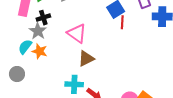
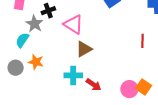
black cross: (43, 18) -> (48, 11), moved
red line: (122, 22) -> (143, 41), moved
orange star: (40, 51) -> (36, 62), moved

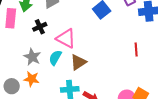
gray star: (34, 24) -> (32, 57), moved
cyan semicircle: (22, 40) -> (55, 58), moved

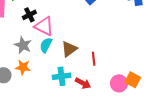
pink triangle: (66, 38) -> (44, 26), moved
red line: (136, 49) -> (94, 59), moved

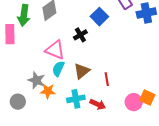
black cross: (29, 15) -> (80, 35), moved
gray star: (23, 45) -> (36, 80), moved
orange star: (23, 67) -> (48, 91), moved

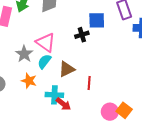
blue square: (99, 17) -> (97, 20), turned 30
black cross: (80, 35) -> (82, 35), moved
gray star: (36, 80) -> (24, 54), moved
red arrow: (98, 104) -> (63, 104), moved

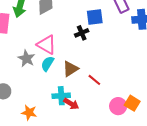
orange star: (29, 81) -> (29, 113), moved
red line: (89, 83) -> (94, 80), turned -48

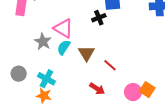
brown triangle: (70, 69) -> (86, 53), turned -30
cyan cross: (61, 96) -> (46, 79), moved, turned 30
red arrow: (71, 104) -> (97, 89), moved

